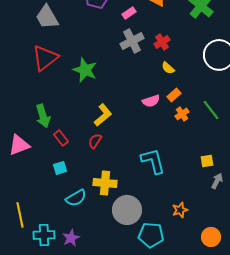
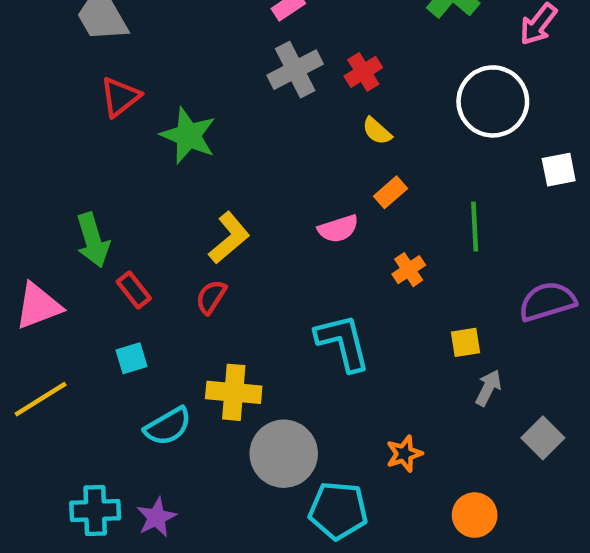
red triangle: (45, 58) -> (120, 97), moved, size x0.7
pink semicircle: (151, 101) -> (338, 229), moved
green line: (211, 110) -> (475, 226), turned 35
orange cross: (182, 114) -> (409, 270), moved
yellow line: (20, 215) -> (41, 399), moved, turned 70

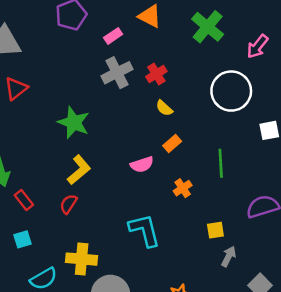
green star: (188, 136) -> (74, 123), moved

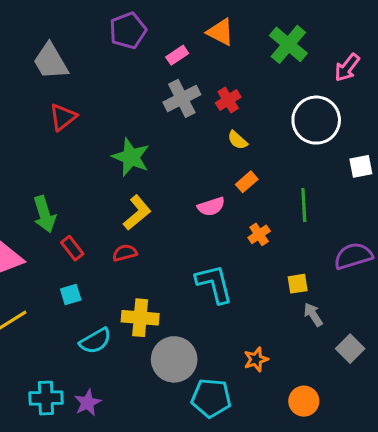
red semicircle: (68, 204) -> (125, 253), turned 42
gray arrow: (229, 256) -> (313, 315), turned -60

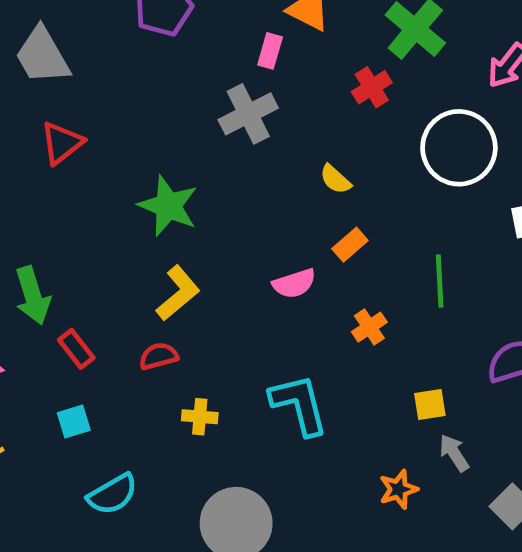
pink rectangle: (177, 55) -> (270, 51), moved, turned -40
red cross: (228, 100) -> (372, 87), moved
yellow cross: (140, 318) -> (200, 417), moved, size x0.6
orange star: (256, 359) -> (398, 489), moved

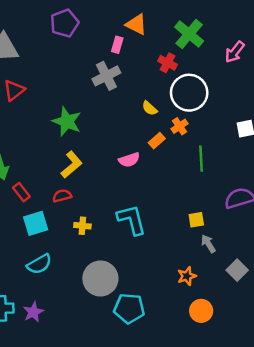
red cross: (372, 87) -> (168, 63), turned -30
white circle: (459, 148) -> (189, 93), moved
orange cross: (369, 327) -> (180, 126), moved
cyan square: (74, 422) -> (36, 223), moved, size x1.5
orange star: (398, 489) -> (187, 276), moved

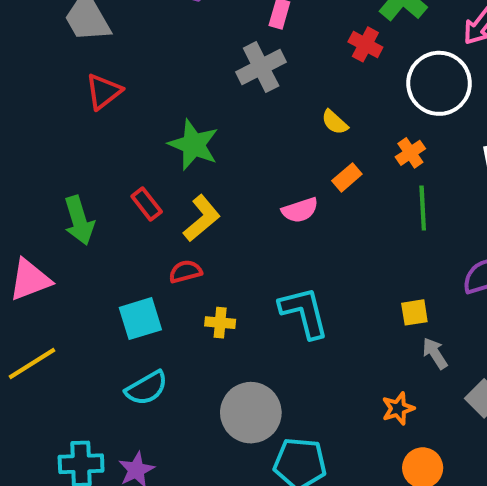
white circle: (189, 93) -> (439, 83), moved
orange cross: (180, 126) -> (410, 153), moved
red rectangle: (21, 192) -> (147, 204), moved

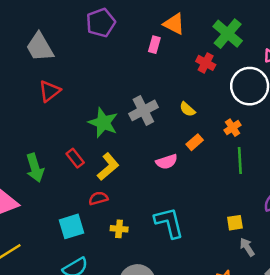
gray cross: (261, 67) -> (143, 110), moved

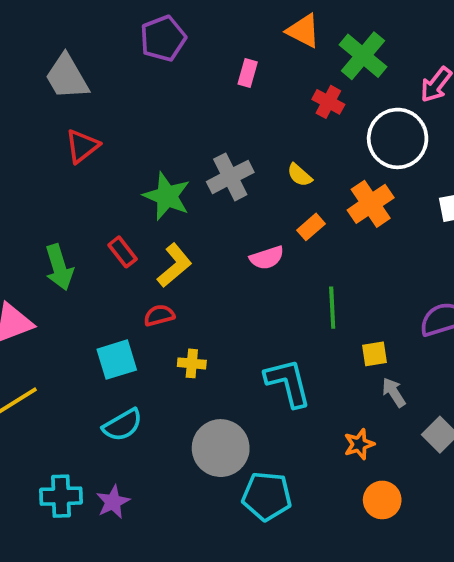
orange triangle: (174, 24) -> (303, 31), moved
orange cross: (233, 128) -> (371, 204), size x1.6
green line: (240, 161) -> (332, 308), moved
cyan L-shape: (169, 223) -> (288, 383), moved

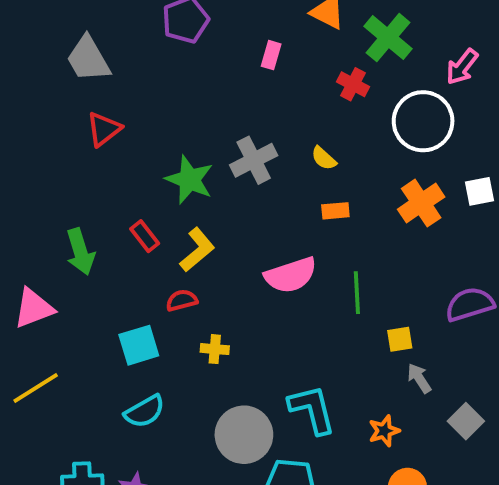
orange cross: (371, 204) -> (421, 203), moved
orange rectangle: (311, 227) -> (335, 211), turned 36
pink semicircle: (267, 258) -> (291, 275), moved, size x1.5
cyan L-shape: (288, 383) -> (312, 409), moved

